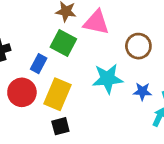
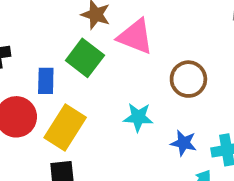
blue rectangle: (39, 64) -> (46, 81), turned -36
cyan star: (108, 79) -> (138, 117), size x0.7

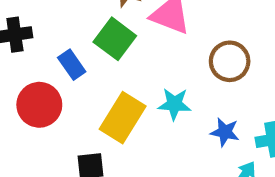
blue rectangle: (46, 81) -> (72, 65), turned -36
yellow rectangle: (65, 128) -> (123, 118), moved

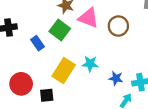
brown circle: (230, 61) -> (118, 26), moved
red circle: (39, 105) -> (21, 84), moved

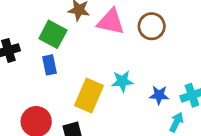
green square: (60, 30) -> (53, 34), moved
blue rectangle: (38, 43) -> (49, 65), turned 32

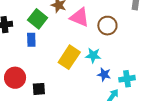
cyan star: (122, 81) -> (93, 55), moved
yellow rectangle: (89, 95) -> (69, 57), moved

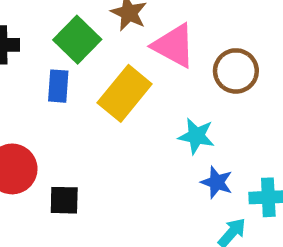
yellow rectangle: (69, 57) -> (125, 93), moved

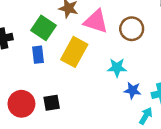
black square: (64, 200) -> (52, 103), moved

